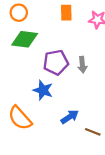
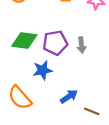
green diamond: (25, 39) -> (24, 41), moved
blue star: (43, 90) -> (43, 70), turned -30

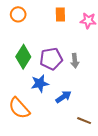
green diamond: (24, 41) -> (23, 57), turned -65
blue arrow: (69, 96) -> (63, 97), moved

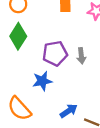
green diamond: (23, 57) -> (18, 36), moved
blue arrow: (63, 97) -> (69, 111), moved

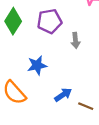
purple pentagon: (55, 53) -> (49, 21), moved

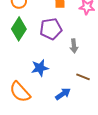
brown line: (86, 106) -> (83, 77), moved

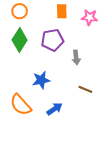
blue arrow: (63, 94) -> (55, 109), moved

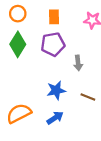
orange rectangle: (62, 11) -> (54, 17), moved
blue star: (41, 80) -> (56, 90), moved
orange semicircle: (21, 105) -> (19, 113), turned 105

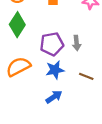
purple pentagon: (53, 44) -> (52, 44), moved
orange semicircle: (19, 113) -> (18, 67), moved

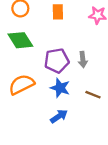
green diamond: (17, 25) -> (20, 40), turned -65
blue star: (55, 70) -> (60, 88), turned 30

